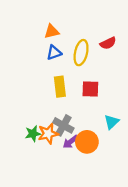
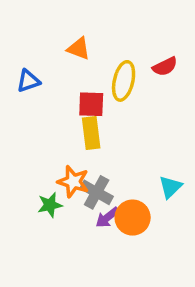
orange triangle: (52, 31) -> (79, 49), turned 35
blue triangle: (54, 53) -> (28, 81), moved
red square: (90, 89) -> (91, 104), moved
orange star: (48, 134) -> (73, 182), moved, turned 30

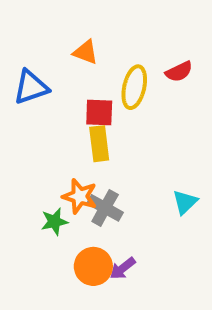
blue triangle: (28, 81) -> (31, 87), size x1.4
purple arrow: (107, 218) -> (123, 268), moved
orange circle: (133, 218) -> (93, 266), moved

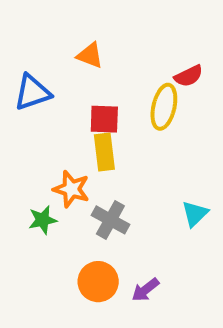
yellow ellipse: (134, 87) -> (164, 107), moved
orange star: (80, 196) -> (71, 189), moved
green star: (54, 222) -> (43, 220), moved
purple arrow: (123, 268) -> (145, 290), moved

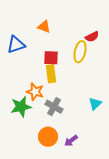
green star: (43, 220) -> (21, 107), size x1.5

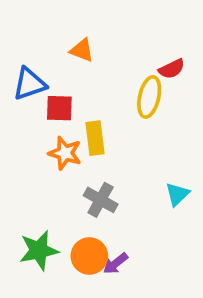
red square: (51, 58) -> (59, 108), moved
orange star: (35, 92) -> (65, 153), moved
green star: (21, 107) -> (39, 250), moved
purple arrow: (71, 141) -> (116, 263), moved

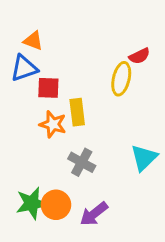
orange triangle: (82, 50) -> (33, 41), moved
cyan triangle: (177, 194) -> (144, 158), size x1.4
orange circle: (89, 256) -> (56, 205), moved
purple arrow: (116, 263) -> (94, 214), size x1.4

